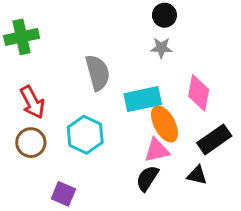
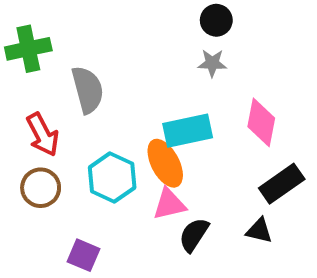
gray semicircle: (98, 73) -> (88, 90), moved
orange ellipse: (164, 124) -> (165, 163), moved
pink triangle: (157, 150) -> (169, 204), moved

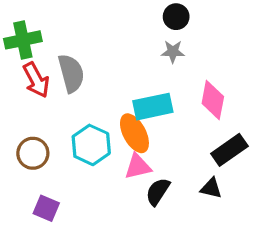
red arrow: (43, 135) -> (36, 80), moved
purple square: (84, 255) -> (46, 208), moved

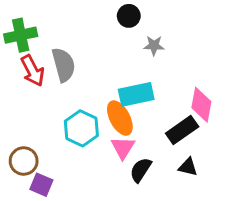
black circle: (176, 17) -> (129, 16), moved
pink diamond: (213, 100) -> (201, 105), moved
black rectangle: (229, 150) -> (182, 130), moved
brown circle: (33, 153) -> (24, 161), moved
pink triangle: (138, 167) -> (123, 148), turned -45

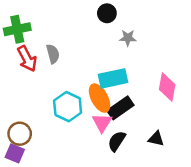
gray semicircle: (64, 65) -> (53, 54), size x0.7
black rectangle: (182, 130) -> (120, 108), moved
purple square: (41, 185) -> (15, 153), moved

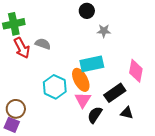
gray semicircle: (53, 54) -> (43, 44), turned -56
black rectangle: (120, 108) -> (115, 93), moved

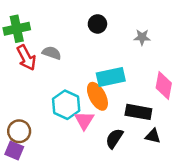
black circle: (87, 11) -> (97, 24), moved
gray star: (104, 31) -> (142, 37), moved
black rectangle: (115, 93) -> (138, 112), turned 45
pink triangle: (83, 100) -> (84, 120), moved

